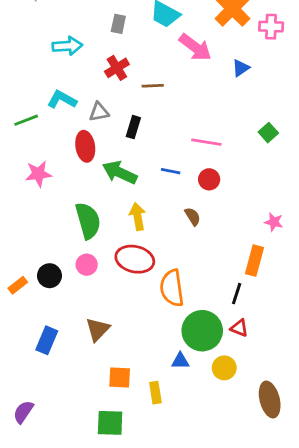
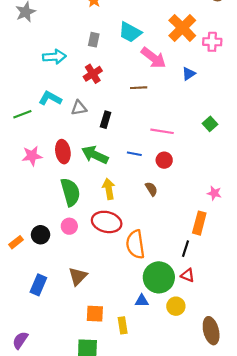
brown line: (153, 86) -> (139, 88), moved
red ellipse: (85, 146) -> (63, 152), moved

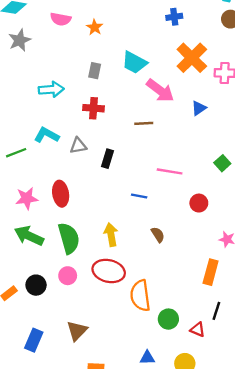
red cross: (93, 74) -> (93, 108), turned 36
green arrow: (95, 155) -> (29, 236), moved
red circle: (164, 160) -> (199, 203), moved
black line: (185, 249) -> (216, 311), moved
green circle: (159, 277) -> (168, 319), moved, size x0.6

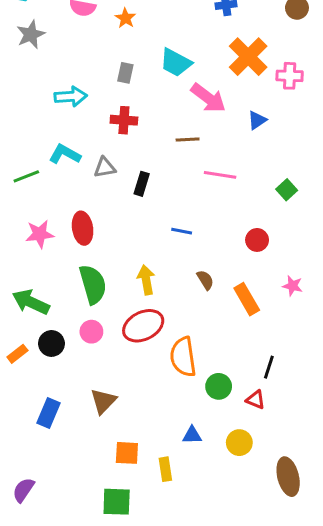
pink line: (170, 171) -> (220, 175), moved
green arrow: (29, 236) -> (31, 302), moved
red ellipse: (109, 271) -> (143, 326), turned -40
orange rectangle: (211, 272) -> (247, 299), moved, turned -45
black line: (216, 311) -> (269, 367), moved

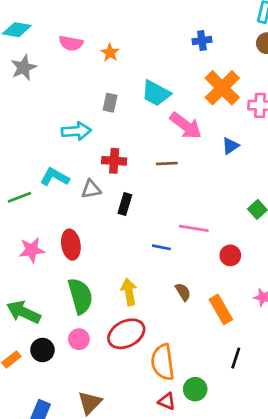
cyan arrow: (71, 97) -> (76, 131), moved
red cross: (124, 120) -> (114, 161), moved
pink line: (220, 175) -> (194, 228), moved
black line: (269, 367) -> (236, 358), moved
red triangle: (256, 400) -> (167, 401), moved

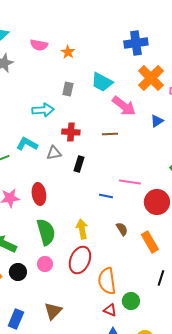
blue cross: (202, 41) -> (136, 43), size x1.6
red circle: (230, 255) -> (157, 202), size x1.6
red ellipse: (126, 334) -> (80, 260), turned -40

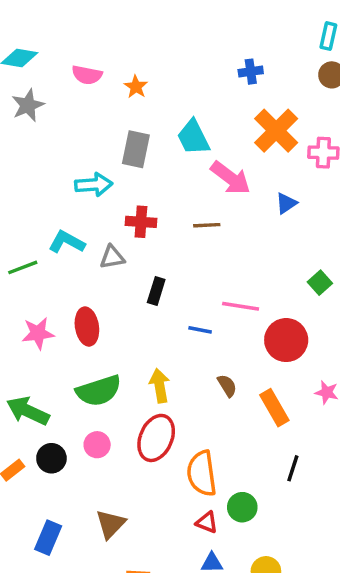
blue cross: (136, 43) -> (251, 72), size x0.6
cyan trapezoid: (102, 82) -> (193, 137), turned 35
gray rectangle: (68, 89) -> (136, 149), size x1.5
black rectangle: (79, 164) -> (156, 291), moved
green semicircle: (46, 232) -> (99, 391), turned 88

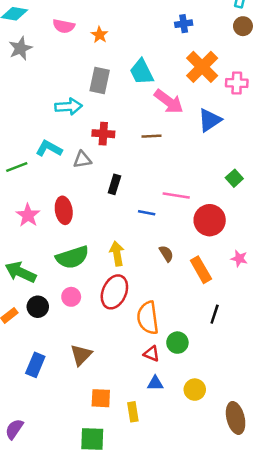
blue triangle: (286, 203) -> (210, 120), size x1.5
pink star: (38, 333) -> (28, 215), turned -30

